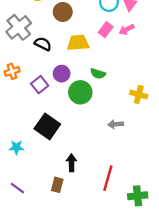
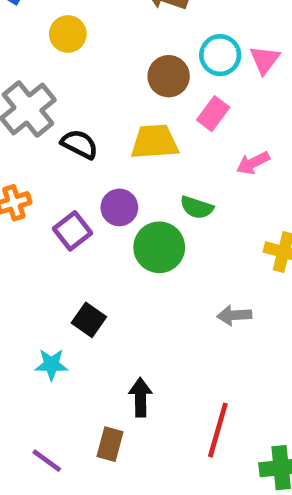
brown circle: (63, 12) -> (169, 76), moved
pink arrow: (127, 30) -> (253, 163), moved
black square: (47, 126) -> (89, 320), size x0.6
cyan star: (16, 147) -> (51, 364), moved
purple line: (18, 188) -> (47, 461), moved

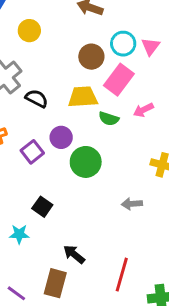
pink rectangle: (213, 114) -> (119, 80), size x1.5
green semicircle: (197, 207) -> (109, 119), moved
black arrow: (140, 397) -> (74, 254), turned -50
brown rectangle: (110, 444) -> (55, 283), size x1.4

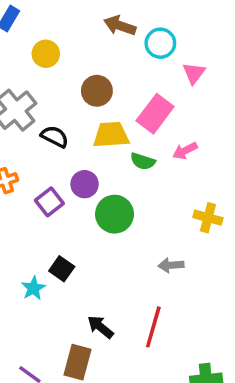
cyan circle: (123, 44) -> (160, 43), moved
brown circle: (91, 57) -> (97, 91), moved
cyan star: (19, 234) -> (33, 288), moved, turned -30
red line: (122, 275) -> (153, 327), moved

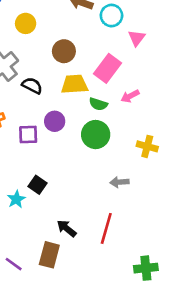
purple square: (49, 202) -> (28, 135), turned 36
green circle: (115, 214) -> (96, 135), moved

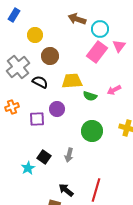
brown circle: (64, 51) -> (50, 56), moved
pink rectangle: (108, 68) -> (97, 52), moved
green circle: (96, 135) -> (92, 131), moved
gray arrow: (119, 182) -> (69, 155), moved, turned -72

